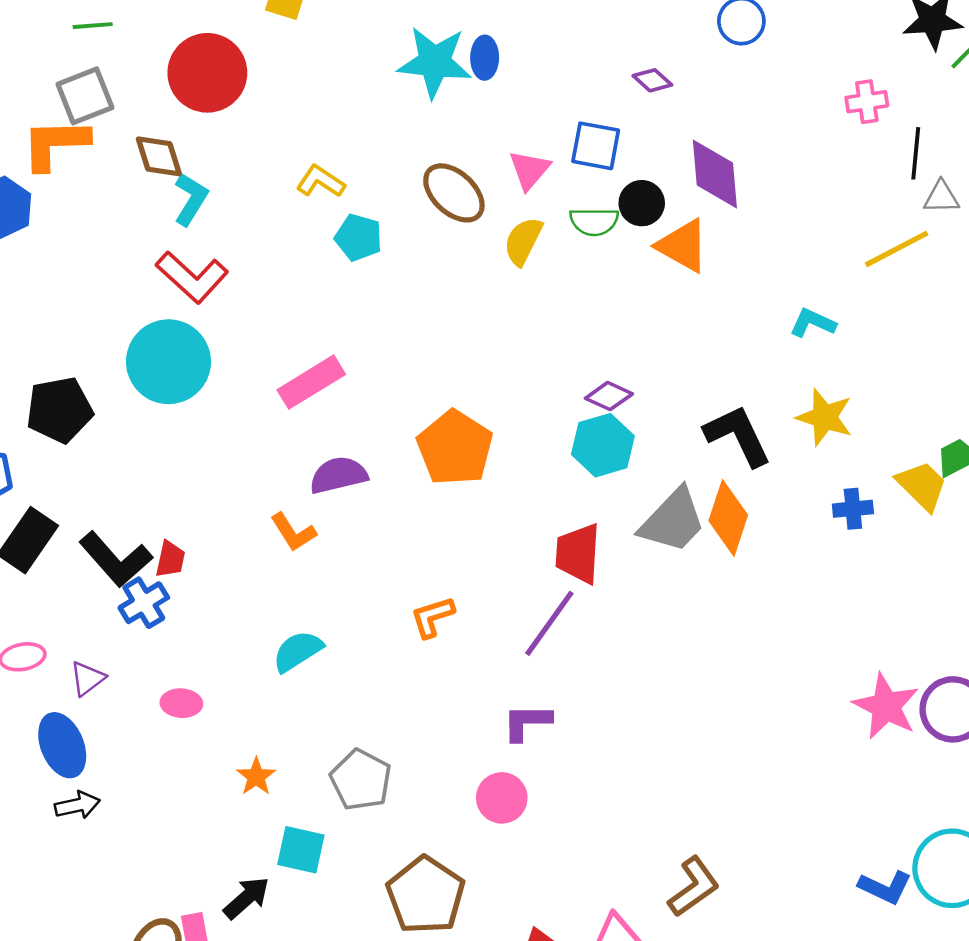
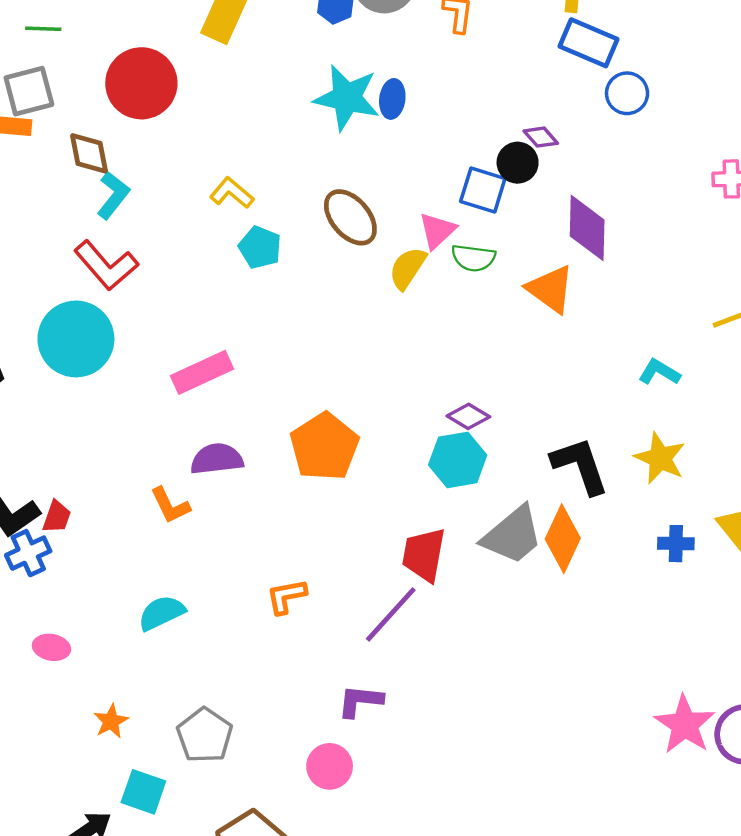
pink triangle: (529, 170) -> (437, 231), moved
black circle: (642, 203) -> (518, 163), moved

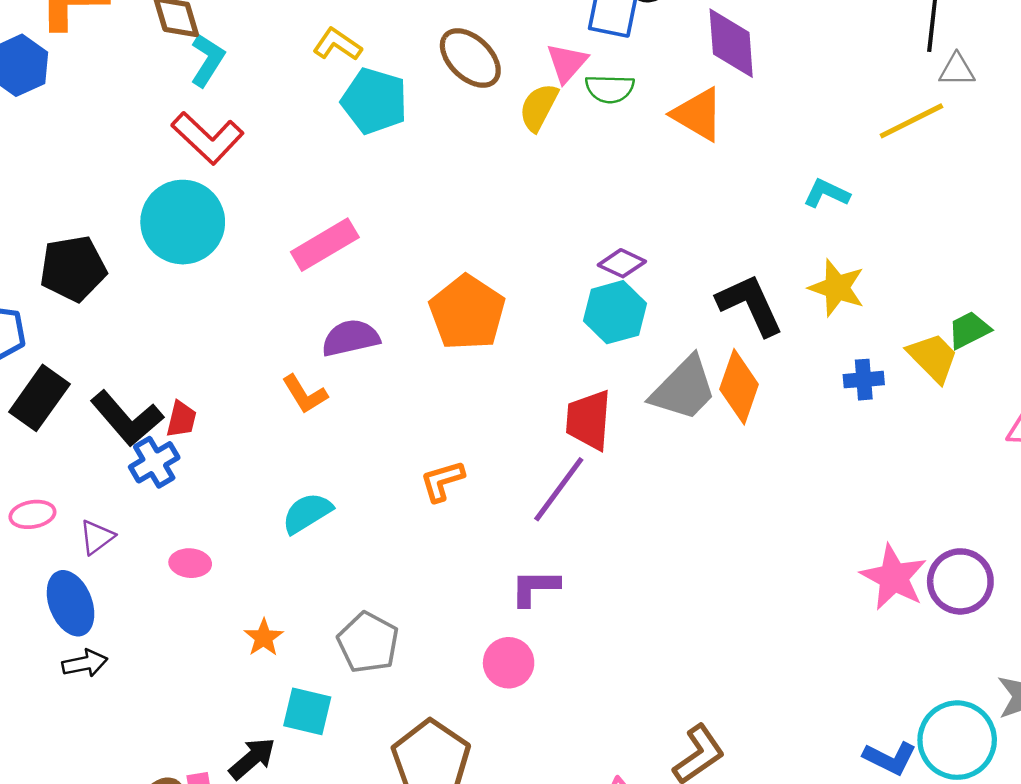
cyan pentagon: (260, 247) -> (374, 101), size x1.4

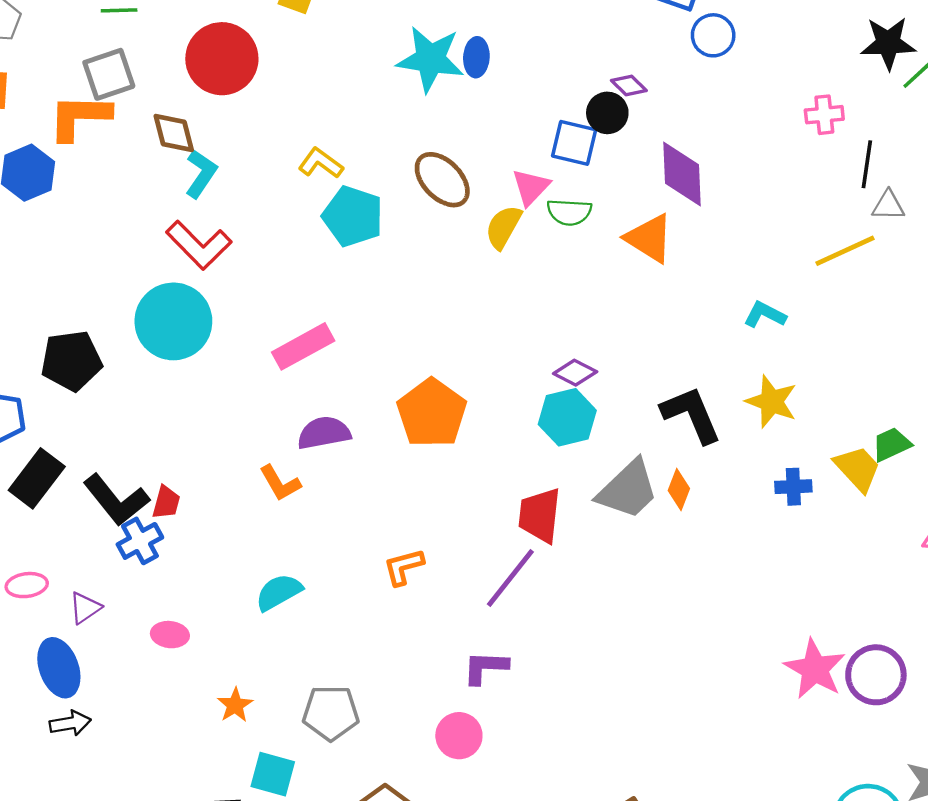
orange diamond: (739, 387) -> (679, 489), size x0.6
gray pentagon: (368, 643) -> (331, 713), turned -30

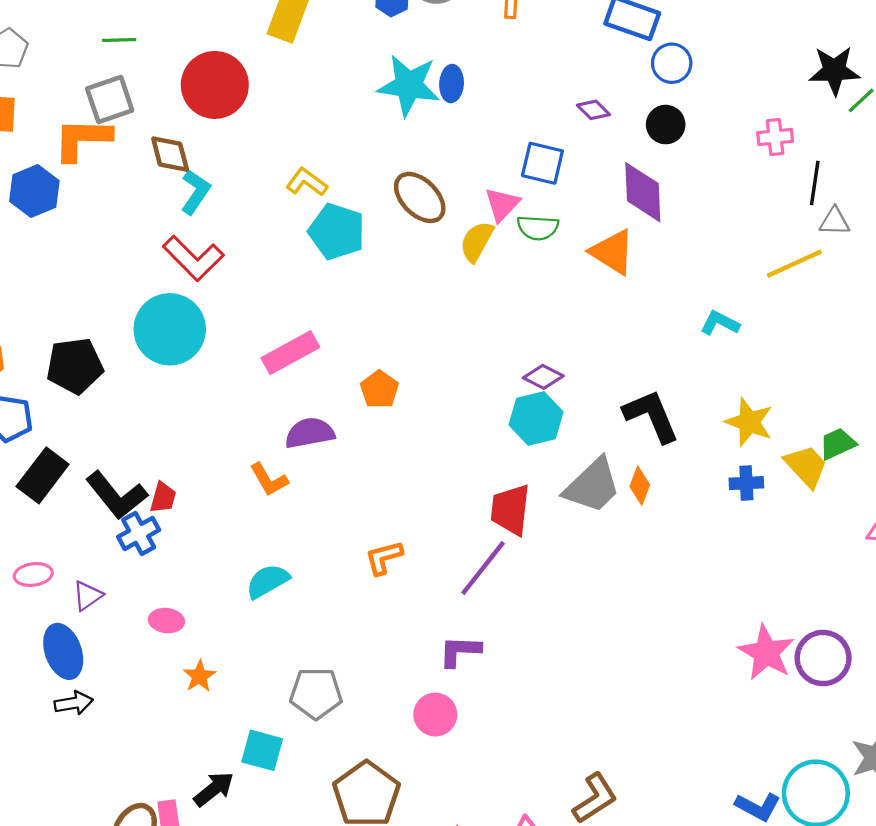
black circle: (607, 113) -> (666, 125), moved
yellow star: (772, 402) -> (749, 422), moved
orange pentagon: (432, 413) -> (379, 389), moved, size x0.6
orange star: (235, 705) -> (199, 676), moved

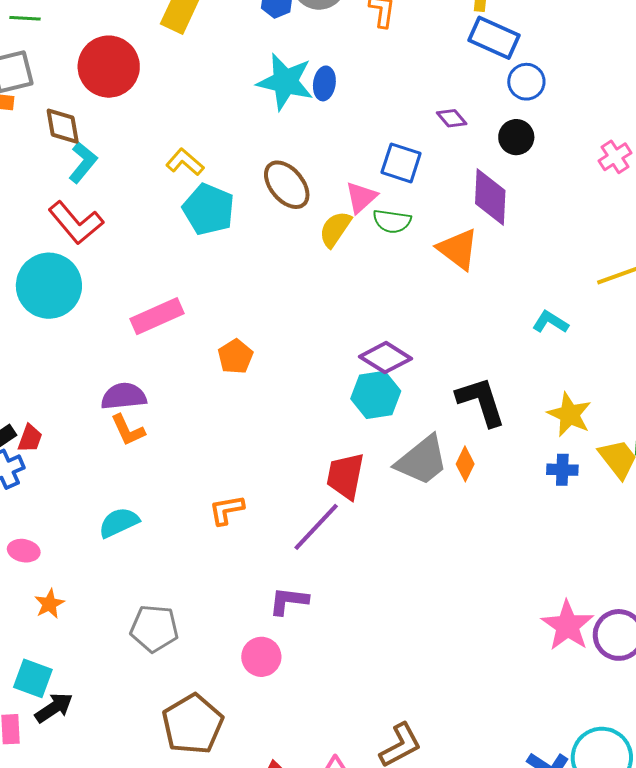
pink cross: (775, 137) -> (615, 157), turned -32
purple diamond: (543, 377) -> (386, 358), size x1.4
purple semicircle: (310, 433) -> (124, 396), moved
cyan square: (262, 750) -> (33, 678), moved

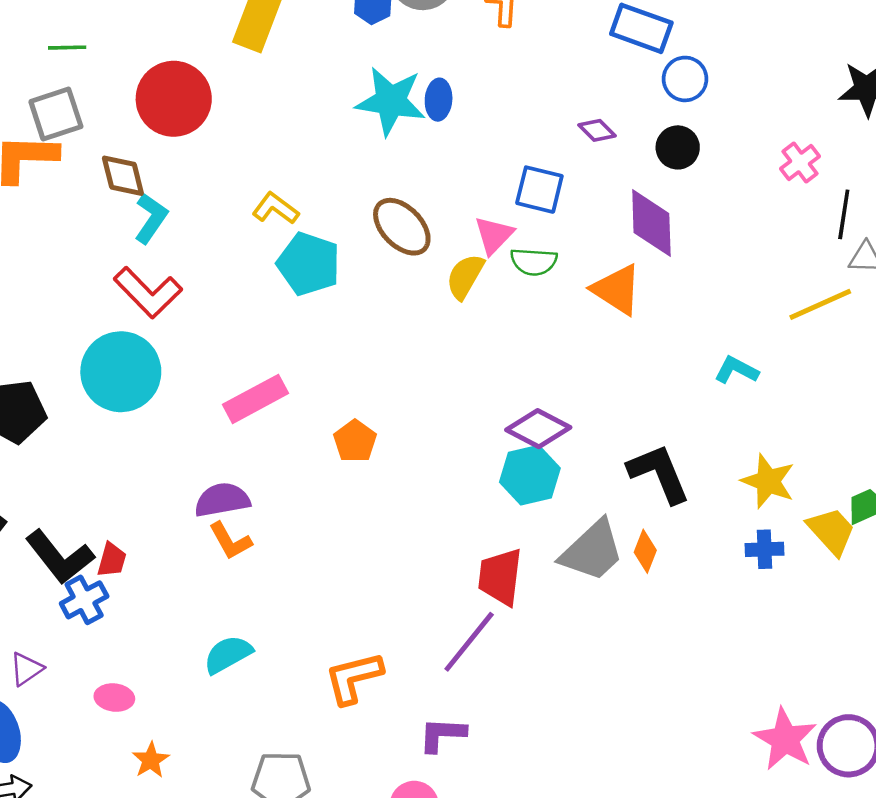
orange L-shape: (226, 510) -> (354, 678), moved, size x1.4

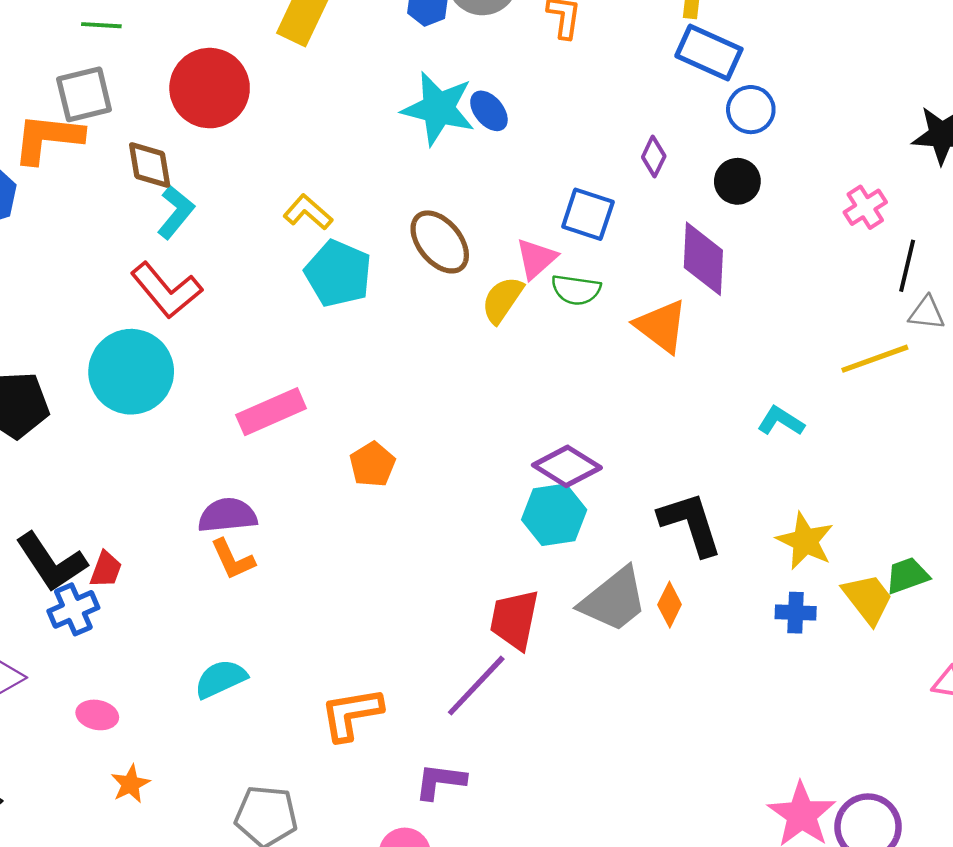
blue ellipse: (439, 100) -> (489, 111), turned -48
purple diamond: (597, 130) -> (654, 157), turned 66

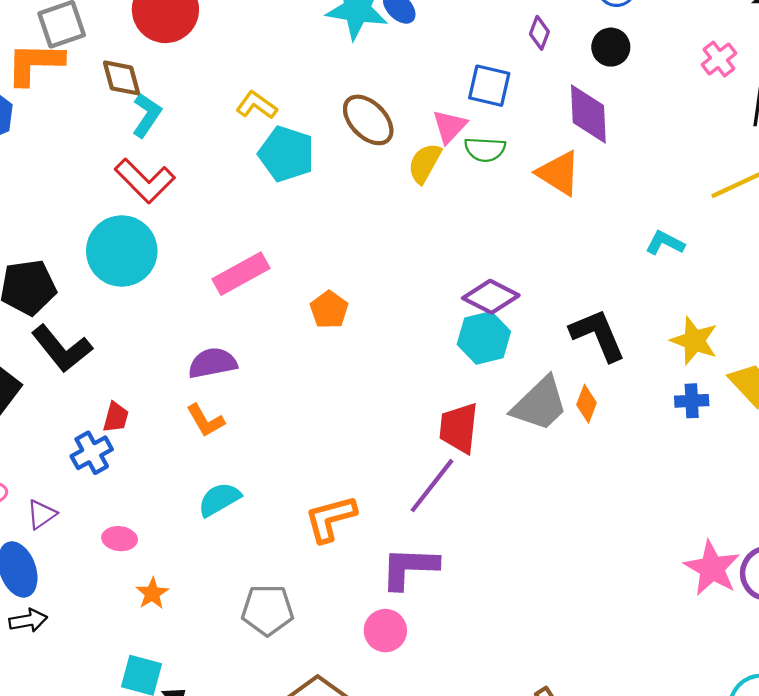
orange L-shape: (233, 559) -> (205, 420), moved
black L-shape: (51, 562) -> (62, 349), moved
purple L-shape: (440, 781) -> (409, 568), size x1.4

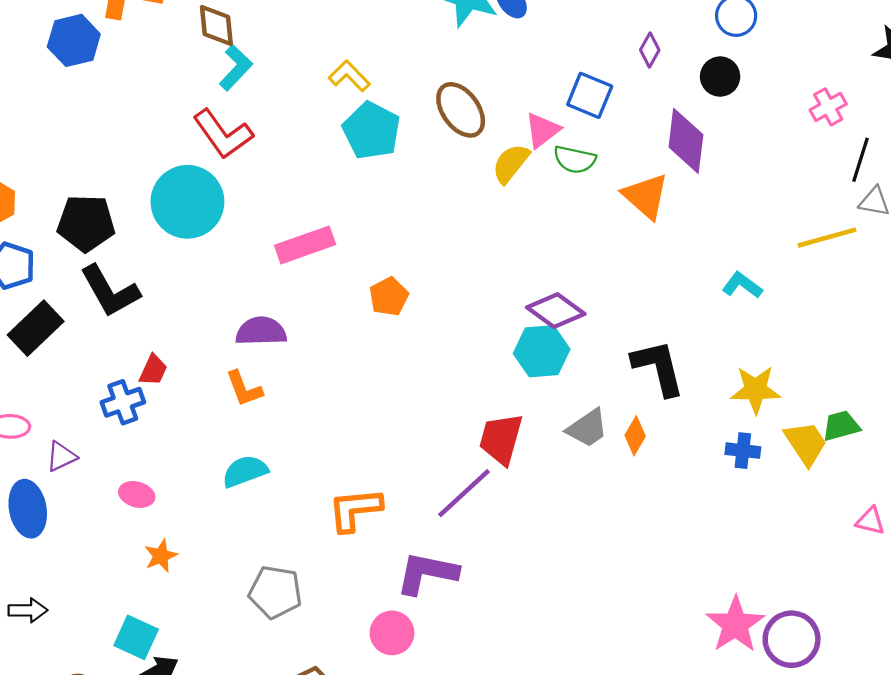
yellow star: (694, 341) -> (756, 390), turned -30
gray trapezoid: (540, 404) -> (587, 428), size x0.7
black arrow: (28, 620) -> (28, 610), moved

